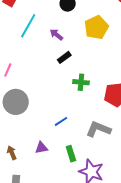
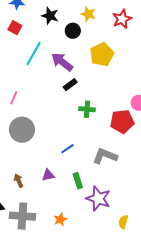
purple arrow: (56, 35) -> (62, 62), size x1.6

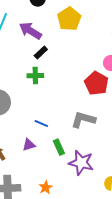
green cross: (87, 109) -> (35, 76), moved
red pentagon: (122, 121) -> (96, 83), turned -30
blue line: (67, 149) -> (41, 123), moved, turned 64

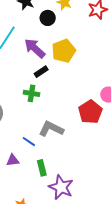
yellow pentagon: (69, 19) -> (64, 51), moved
gray L-shape: (83, 120) -> (51, 129), moved

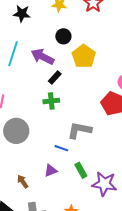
black circle: (48, 18) -> (63, 36), moved
yellow pentagon: (64, 51) -> (84, 56), moved

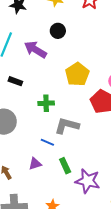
yellow pentagon: (84, 56) -> (77, 74), moved
black rectangle: (55, 77) -> (15, 81), moved, turned 64
green cross: (51, 101) -> (46, 103), moved

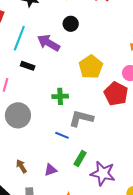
black rectangle: (15, 81) -> (28, 66), moved
purple triangle: (35, 164) -> (51, 170), moved
green rectangle: (65, 166) -> (80, 158), turned 56

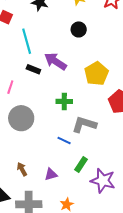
cyan line: (19, 38) -> (27, 41), turned -40
purple arrow: (49, 43) -> (55, 61), moved

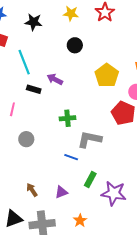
purple arrow: (55, 61) -> (55, 79), size x0.7
yellow pentagon: (96, 74) -> (107, 75), moved
gray circle: (21, 118) -> (26, 139), size x0.6

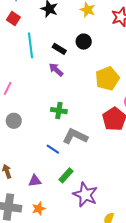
black rectangle: (34, 89) -> (59, 49), moved
orange star: (80, 221) -> (39, 209), moved

